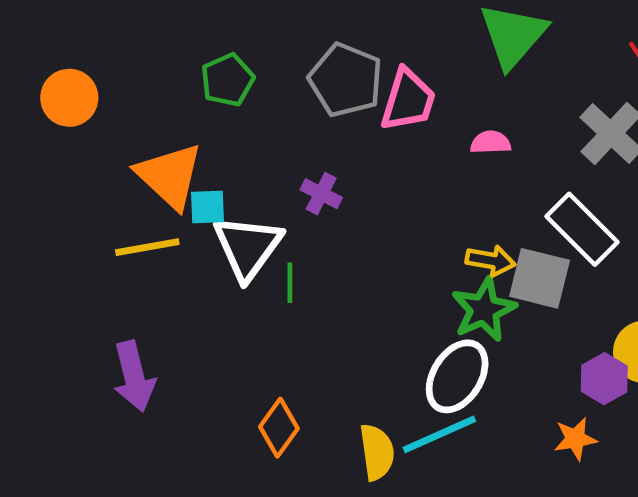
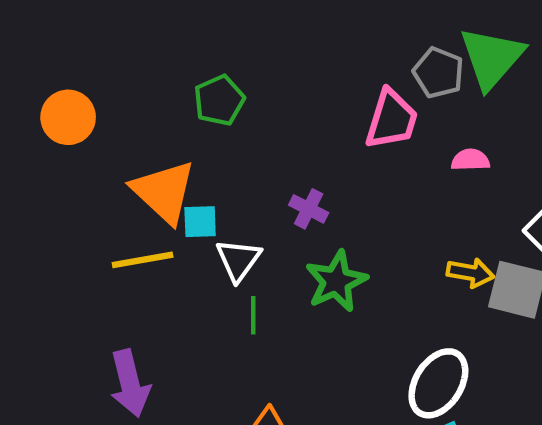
gray pentagon: (346, 80) -> (438, 73), moved, size x0.7
white triangle: (248, 247) -> (238, 260), size x0.7
green line: (290, 283) -> (253, 315), moved
green star: (484, 310) -> (336, 281), moved

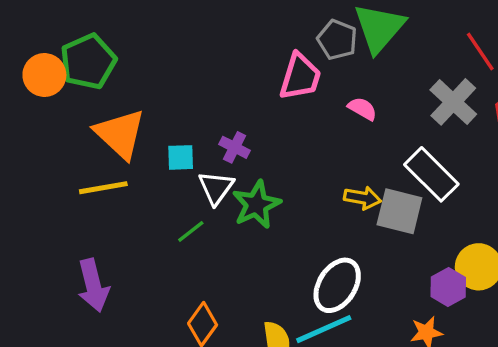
green pentagon: (219, 100) -> (88, 62), moved, size x1.4
pink semicircle: (470, 160) -> (362, 109), turned 32
cyan square: (200, 222) -> (181, 157), moved
white triangle: (238, 260) -> (216, 188), moved
green line: (253, 315) -> (191, 231), turned 52

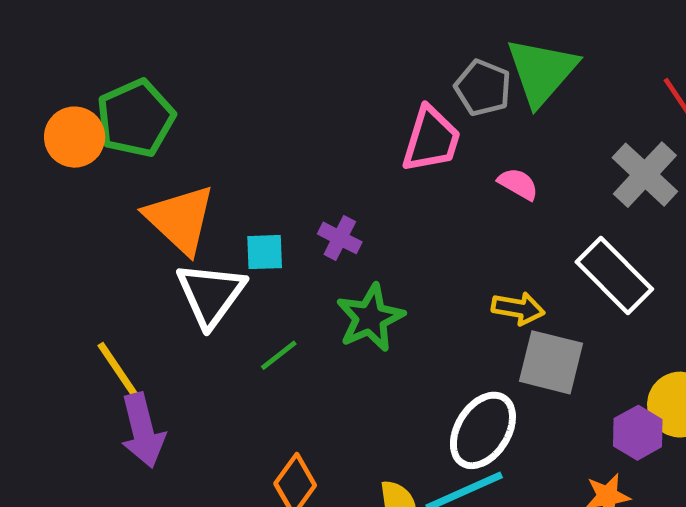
yellow line: (103, 188) -> (119, 372), moved, turned 66
white triangle: (216, 188) -> (211, 294), moved, size x1.4
gray square: (399, 211) -> (551, 362), moved

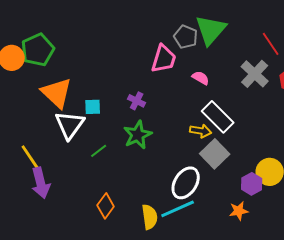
purple cross: (340, 238) -> (137, 101), moved
white rectangle: (614, 275) -> (218, 117), moved
gray square: (551, 362) -> (215, 154), turned 32

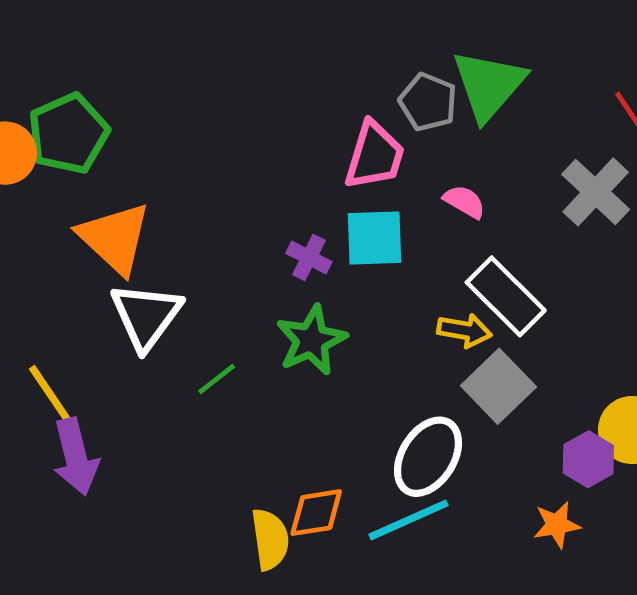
cyan square: (93, 107) -> (375, 238), moved, size x1.5
orange diamond: (106, 206) -> (316, 513), moved, turned 45
yellow semicircle: (150, 217) -> (270, 539), moved

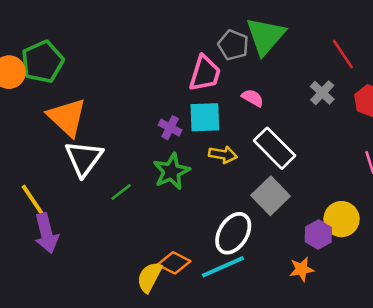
gray cross: (596, 192) -> (322, 93), size x0.7
yellow arrow: (464, 330) -> (223, 155), moved
orange diamond: (316, 513) -> (174, 263), turned 36
yellow semicircle: (270, 539) -> (149, 277), turned -144

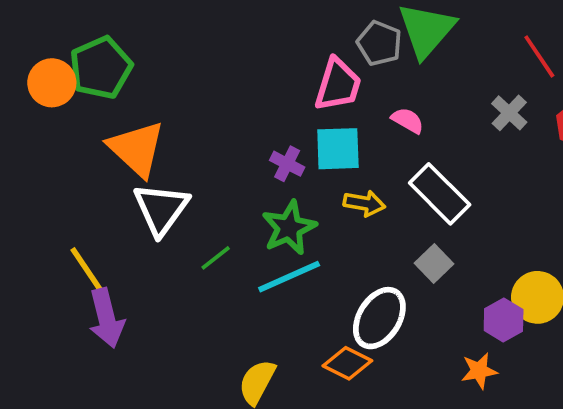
gray square: (271, 196) -> (434, 263), size x0.7
orange diamond: (174, 263) -> (347, 363), moved
cyan line: (223, 267) -> (289, 277), moved

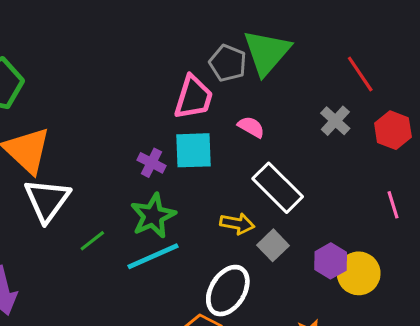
yellow arrow: (364, 203) -> (237, 224), moved
purple hexagon: (504, 320) -> (331, 261), moved

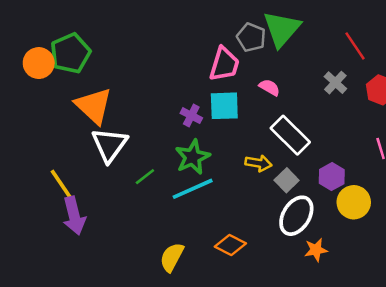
purple hexagon: (331, 261) -> (332, 177), moved
white ellipse: (228, 291) -> (296, 216), moved

